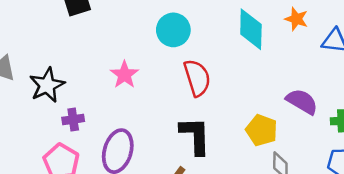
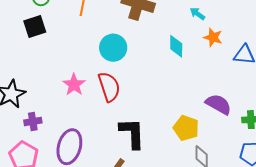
cyan diamond: (251, 29) -> (176, 46), size x0.7
red semicircle: (197, 78) -> (109, 87), moved

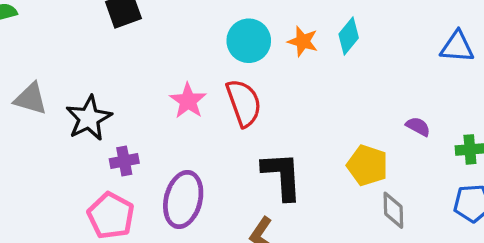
orange star: (213, 37) -> (303, 41), moved
cyan diamond: (176, 46) -> (349, 36), turned 40
purple semicircle: (218, 104) -> (418, 126), size x0.6

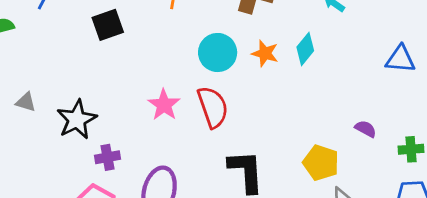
gray triangle: (31, 99) -> (26, 102), size x0.7

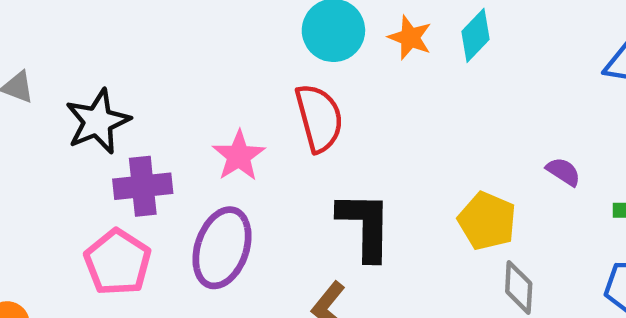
pink star: (164, 105) -> (239, 156), moved
purple cross: (108, 157) -> (143, 186), size x1.4

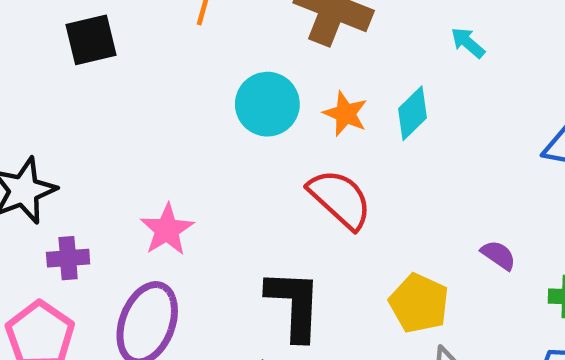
red semicircle: (319, 118) -> (340, 199), moved, turned -34
purple cross: (143, 186) -> (68, 258), size x0.7

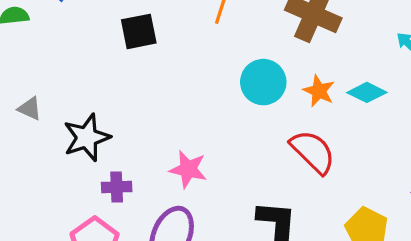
cyan diamond: (412, 113) -> (367, 92), turned 69
pink star: (167, 230) -> (188, 169), turned -30

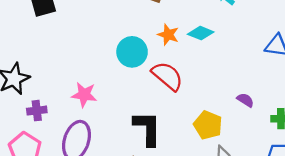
cyan circle: (263, 82) -> (132, 52), moved

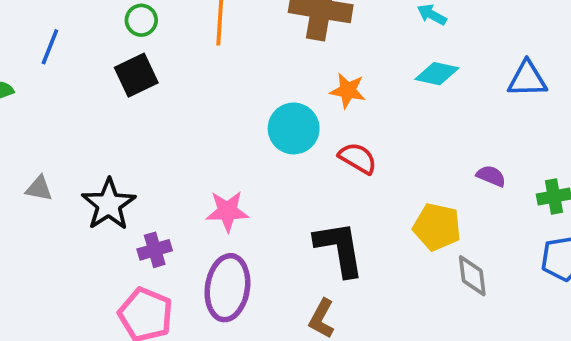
cyan diamond: (201, 33) -> (437, 74), moved
red semicircle: (167, 76) -> (358, 158), size x0.7

